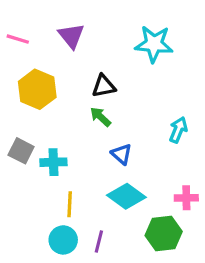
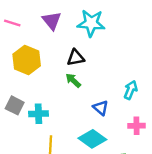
cyan star: (154, 44) -> (91, 23), moved
blue triangle: (122, 154) -> (101, 108), moved
pink cross: (186, 198) -> (137, 126), moved

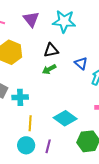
green arrow: (73, 80) -> (49, 69), turned -72
blue triangle: (101, 108) -> (81, 63), moved

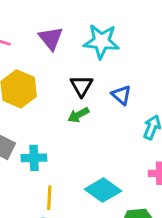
black triangle: (51, 50) -> (81, 86), turned -49
blue triangle: (81, 63) -> (121, 95), moved

